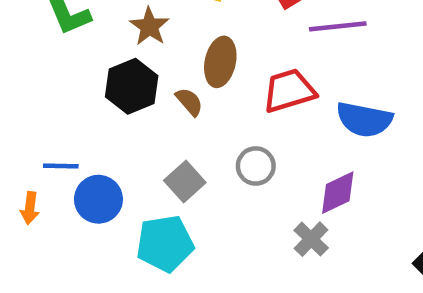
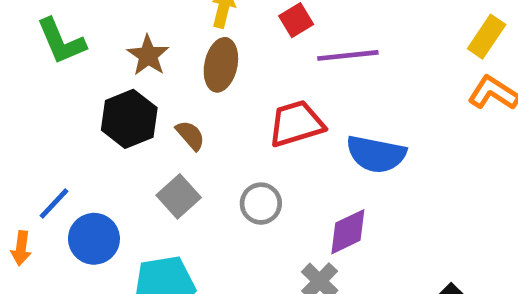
brown ellipse: (220, 62) -> (221, 65), moved
blue line: (61, 166) -> (54, 204), turned -48
gray square: (185, 182) -> (179, 196), moved

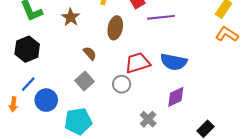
brown ellipse: (221, 65) -> (115, 28), moved
black hexagon: (129, 119) -> (27, 49), moved
red trapezoid: (296, 124) -> (138, 63), moved
purple diamond: (348, 232) -> (176, 97), moved

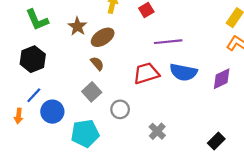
purple line: (161, 17) -> (168, 42), moved
brown ellipse: (115, 28) -> (103, 37), moved, turned 45
gray circle: (122, 84) -> (120, 109), moved
purple diamond: (176, 97) -> (222, 79), moved

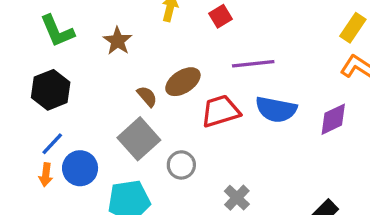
brown ellipse: (103, 37) -> (183, 82), moved
gray square: (92, 92) -> (139, 139), size x1.4
orange arrow: (19, 116) -> (46, 175), moved

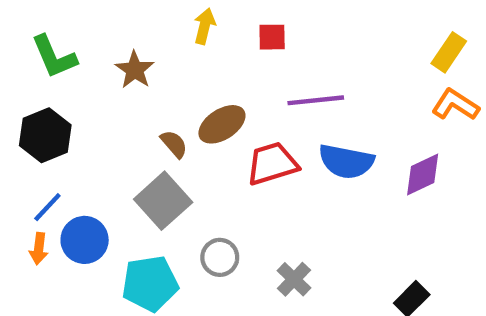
red square: (221, 16) -> (272, 37), turned 30
gray circle: (181, 165) -> (220, 257), moved

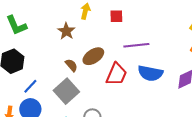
brown star: (135, 70) -> (66, 31), moved
red trapezoid: (272, 164) -> (116, 74), turned 130
blue line: (47, 207) -> (30, 86), moved

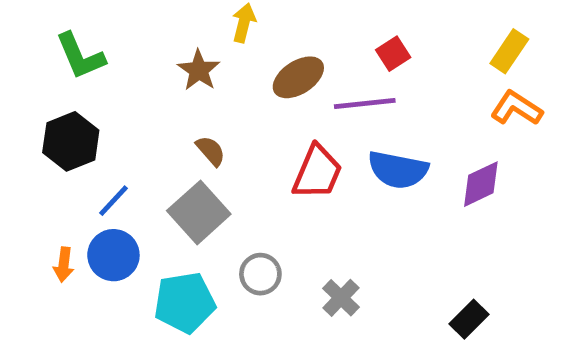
red square: (116, 16) -> (393, 54), moved, turned -32
brown ellipse: (93, 56) -> (298, 77), moved

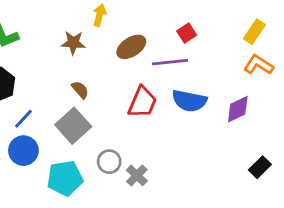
brown star: (199, 70) -> (73, 43), turned -30
gray cross: (341, 298) -> (137, 175), moved
black rectangle: (469, 319) -> (260, 167), moved

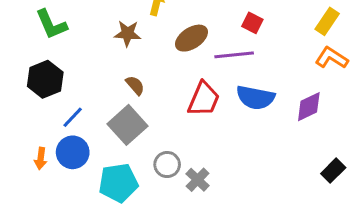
red square: (187, 33) -> (252, 23), turned -30

